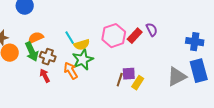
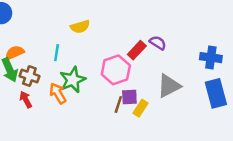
purple semicircle: (152, 30) -> (158, 43), turned -32
pink hexagon: (114, 36) -> (116, 70), moved
cyan line: (70, 38) -> (57, 53), turned 40
yellow semicircle: (82, 45) -> (80, 27), moved
gray triangle: (177, 77) -> (169, 86), moved

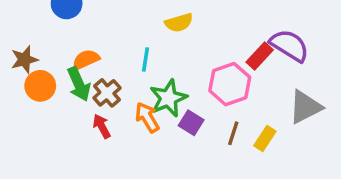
purple semicircle: (158, 43) -> (289, 45), size x1.6
brown cross: (29, 76) -> (107, 93), turned 30
purple square: (129, 97) -> (191, 123), moved, turned 35

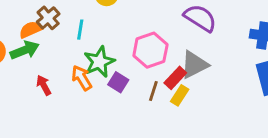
red rectangle: (260, 56) -> (175, 78), moved
green arrow: (79, 84) -> (25, 50), turned -88
brown cross: (107, 93) -> (48, 18), moved
gray triangle: (305, 107) -> (194, 65), moved

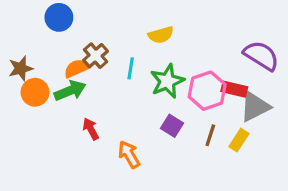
green star: (99, 62) -> (167, 81), moved
orange arrow: (82, 78) -> (129, 154), moved
red rectangle: (175, 78) -> (234, 89), moved, turned 60

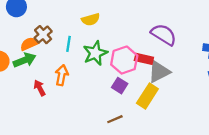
purple square: (172, 126) -> (120, 86), moved
brown line: (210, 135) -> (115, 119), moved, turned 49
yellow rectangle: (239, 140) -> (147, 96), size x1.5
orange arrow: (129, 154) -> (62, 75), moved, turned 42

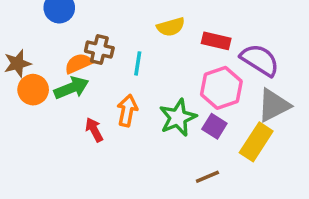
brown cross: (43, 35) -> (99, 50), turned -36
purple semicircle: (164, 35) -> (260, 60), moved
green star: (95, 53) -> (178, 118), moved
red rectangle: (144, 59) -> (216, 41), moved

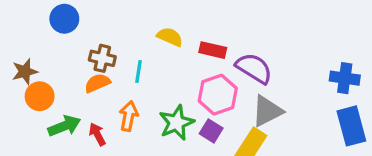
yellow semicircle: (171, 27) -> (170, 37), turned -140
orange semicircle: (78, 63) -> (97, 83), moved
green arrow: (71, 88) -> (64, 126), moved

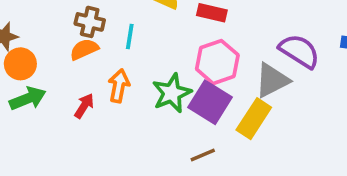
purple semicircle: (254, 68) -> (299, 51), moved
green arrow: (64, 126) -> (28, 99), moved
purple square: (211, 131) -> (210, 102), size x1.6
red arrow: (97, 134) -> (84, 106), turned 60

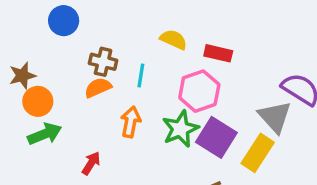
pink hexagon: (217, 62) -> (199, 91), moved
gray triangle: (272, 80) -> (275, 117), turned -45
red arrow: (84, 106) -> (91, 163), moved

